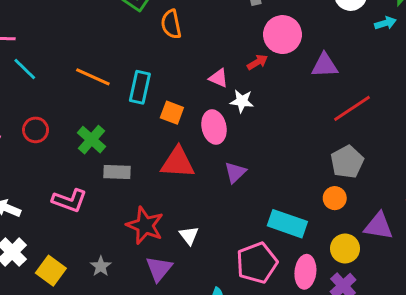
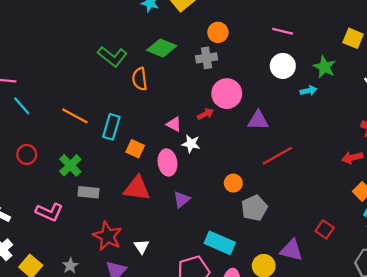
gray pentagon: (347, 162) -> (254, 208), moved
orange circle: (335, 198) -> (233, 183), moved

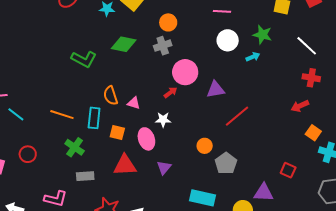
orange semicircle: (140, 79) -> (111, 96), moved
pink triangle: (174, 124) -> (134, 103), moved
green cross: (70, 165) -> (75, 147), moved

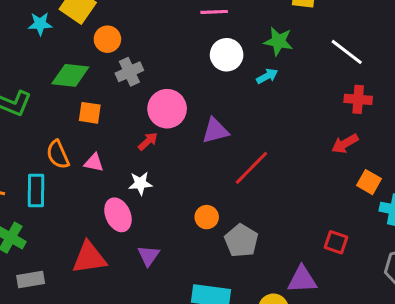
orange circle: (168, 22) -> (107, 39), moved
orange square: (117, 132) -> (90, 113), moved

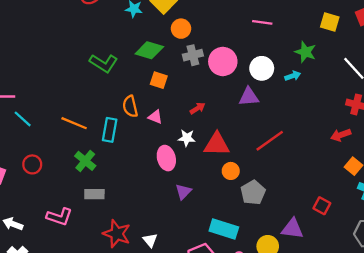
white circle: (227, 55) -> (262, 68), moved
pink circle: (167, 109) -> (223, 61), moved
purple triangle: (215, 131) -> (249, 97), moved
red triangle: (89, 258) -> (217, 144), moved

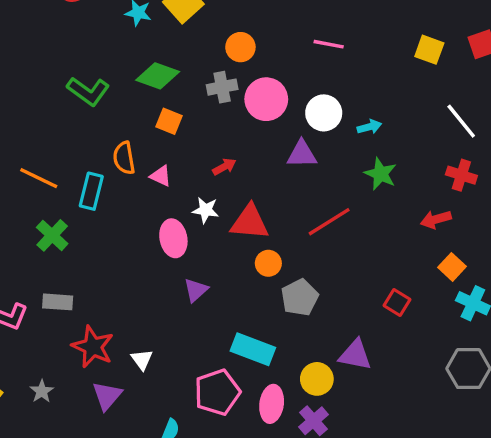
orange circle: (181, 29) -> (240, 47), moved
green star: (305, 52) -> (381, 174), moved
gray rectangle: (94, 194) -> (58, 302), moved
red square: (322, 206) -> (397, 303), moved

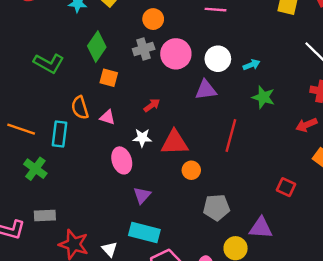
green diamond: (158, 76) -> (97, 47), turned -68
red line: (329, 222) -> (231, 135), turned -36
gray pentagon: (300, 297) -> (216, 207), moved, turned 30
cyan rectangle: (253, 349) -> (144, 232), moved

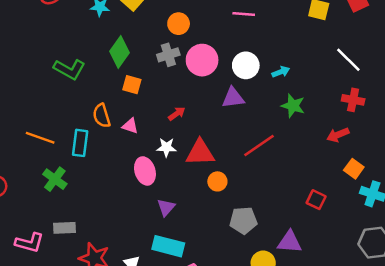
red line: (231, 135) -> (259, 145), turned 40

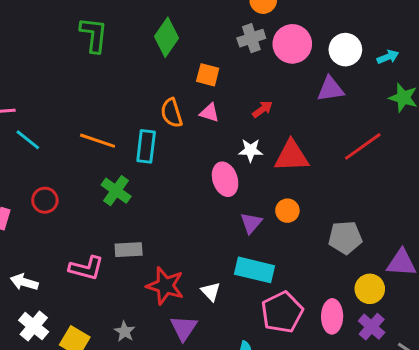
green diamond: (120, 52) -> (166, 37), moved
green L-shape: (69, 69) -> (94, 35), moved, turned -112
pink triangle: (130, 126) -> (209, 113), moved
orange circle: (217, 181) -> (287, 211), moved

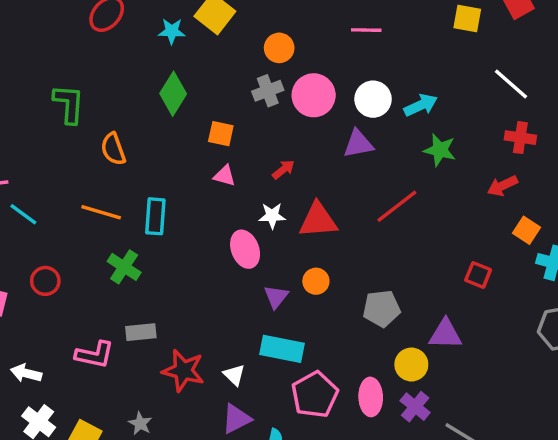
green L-shape: (94, 35) -> (69, 104), moved
cyan arrow: (388, 57) -> (421, 105), size x1.4
orange semicircle: (172, 113) -> (113, 149), moved
purple triangle: (184, 328) -> (236, 419), moved, turned 32

